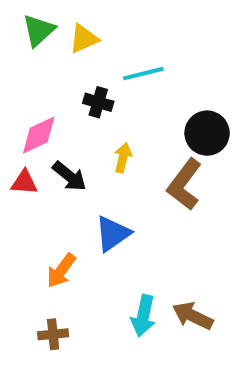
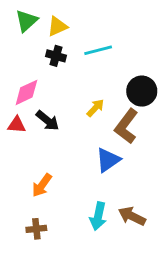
black cross: (98, 102) -> (56, 56), moved
yellow arrow: (123, 158) -> (95, 108), moved, turned 30
blue triangle: (113, 234) -> (108, 160), moved

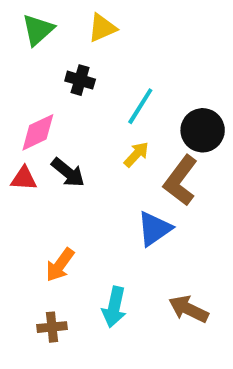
yellow triangle: (57, 26) -> (102, 28), moved
cyan line: (98, 50) -> (140, 106), moved, turned -44
cyan arrow: (98, 216) -> (114, 307), moved

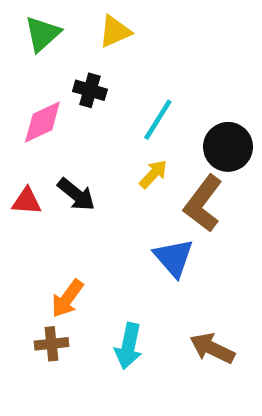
pink diamond: (38, 132) -> (42, 122), moved
blue triangle: (154, 229) -> (174, 258), turned -36
brown cross: (52, 327) -> (51, 344), moved

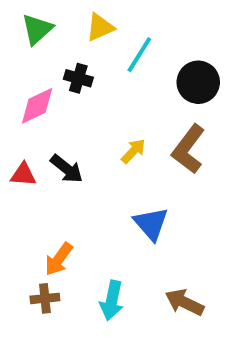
cyan line: (158, 120) -> (139, 55), moved
black circle: (228, 147) -> (198, 82), moved
brown L-shape: (203, 203) -> (188, 149), moved

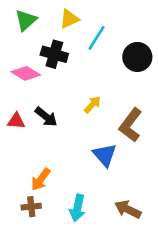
black cross: (78, 78) -> (54, 54), size x1.4
pink diamond: (37, 106) -> (26, 73), turned 56
brown L-shape: (188, 149) -> (131, 125), moved

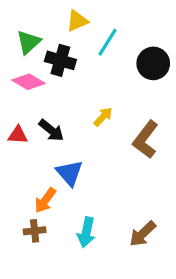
green triangle: (26, 20) -> (28, 42), moved
blue triangle: (105, 155) -> (70, 173), moved
brown arrow: (128, 209) -> (143, 234), turned -70

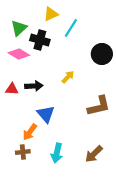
black circle: (153, 63) -> (102, 54), moved
black arrow: (51, 130) -> (34, 86), turned -42
brown L-shape: (146, 140) -> (99, 106), moved, turned -140

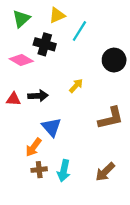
green triangle: (19, 28) -> (21, 19), moved
brown cross: (23, 152) -> (39, 170), moved

